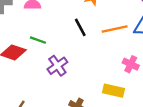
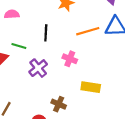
black line: (80, 27) -> (46, 33), moved, turned 35
pink cross: (131, 64) -> (70, 59), moved

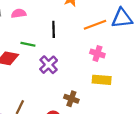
pink cross: (70, 59) -> (97, 54), moved

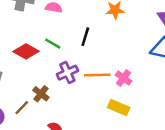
orange line: (95, 25) -> (97, 75), moved
brown cross: (71, 99) -> (41, 94), moved

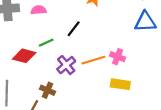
black line: (85, 37) -> (74, 29), turned 35
green line: (53, 44) -> (46, 43), turned -40

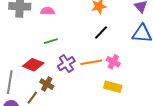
black line: (74, 29) -> (101, 32), moved
red diamond: (24, 56) -> (33, 65), moved

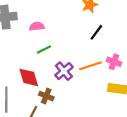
pink semicircle: (48, 11) -> (37, 26), moved
red diamond: (33, 65) -> (29, 77), turned 60

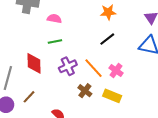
orange line: (91, 66) -> (94, 68), turned 50
brown cross: (46, 96) -> (85, 91), moved

